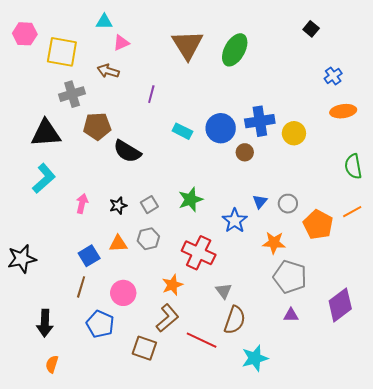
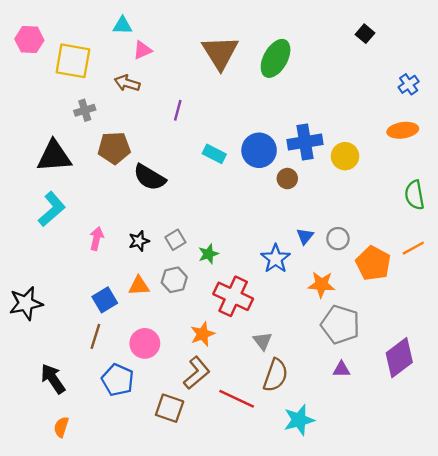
blue cross: (333, 76) -> (409, 84), moved
gray cross: (72, 94) -> (85, 110), size x0.7
green star: (191, 200) -> (208, 254), moved, size x0.7
black arrow: (45, 323) -> (53, 379), turned 144

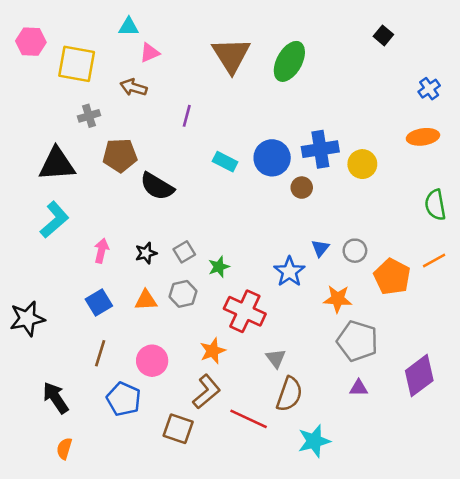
blue square: (105, 300) -> (99, 303), moved

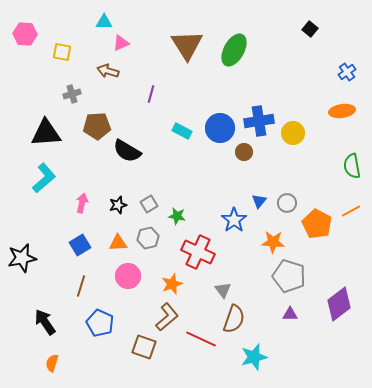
yellow square: (77, 64) -> (62, 52), size x0.6
green star: (219, 267) -> (177, 216), turned 30
pink circle: (152, 361) -> (128, 276), moved

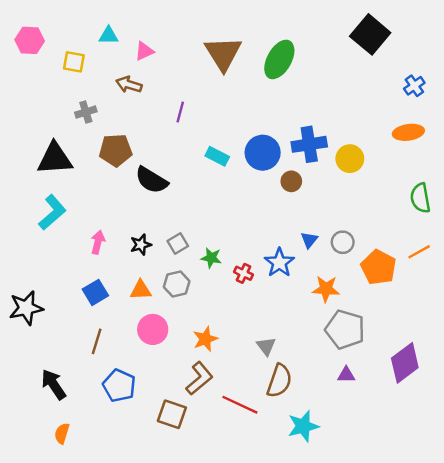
cyan triangle: (104, 22) -> (109, 36), moved
black square: (310, 29) -> (370, 34), size x2.0
red cross: (198, 252) -> (244, 273), moved, size x0.5

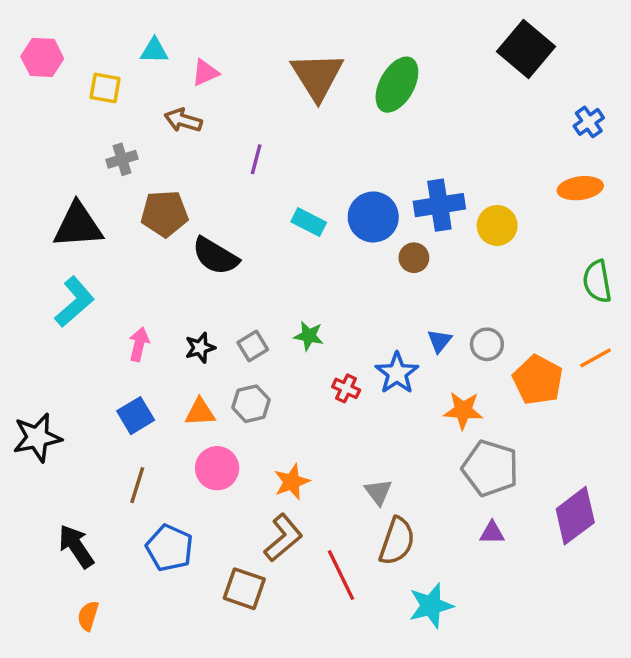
green star: (211, 258) -> (309, 336), moved
red line: (240, 405) -> (341, 575), turned 39

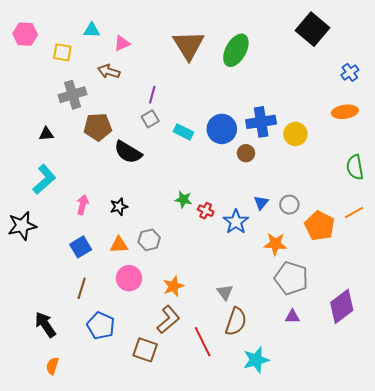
gray cross: (122, 159) -> (73, 95), size x1.5
black triangle: (78, 225) -> (46, 134), size x0.5
gray square: (253, 346) -> (150, 119), moved
red cross: (346, 388) -> (206, 211), moved
black star: (37, 438) -> (22, 226), moved

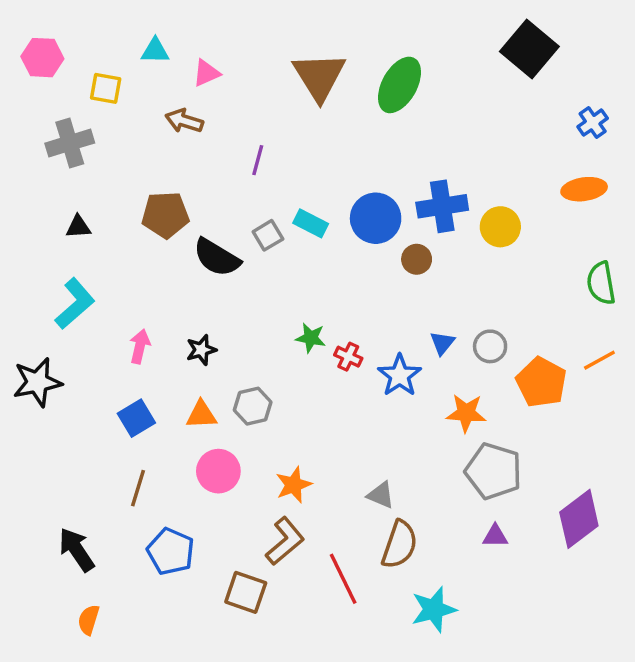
gray cross: (73, 95) -> (70, 143), moved
gray square: (150, 119) -> (268, 235), moved
gray triangle: (225, 292) -> (381, 495), turned -30

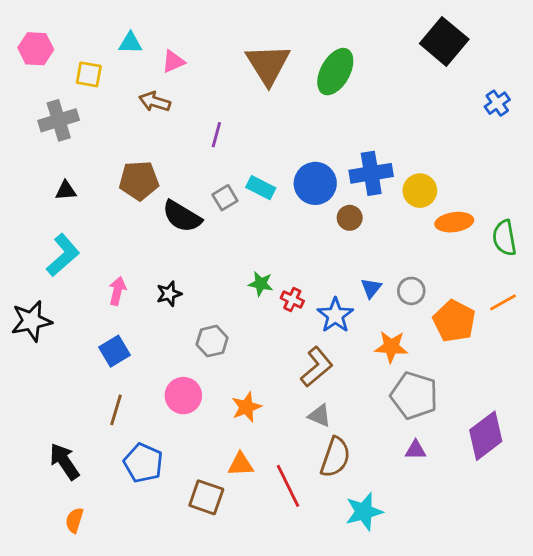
orange ellipse: (584, 189) -> (454, 222), moved
orange triangle: (201, 415) -> (241, 464), moved
brown L-shape: (285, 541) -> (317, 367), moved

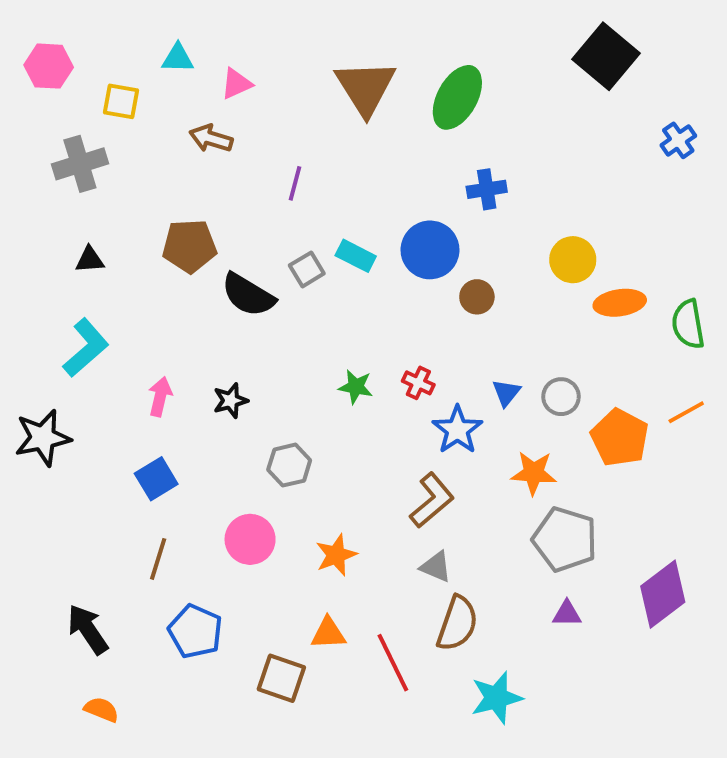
blue cross: (371, 173) -> (487, 189), moved, size x0.7
red cross: (292, 300) -> (418, 383), moved
orange semicircle: (74, 520) -> (101, 710), turned 95

